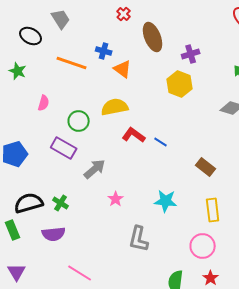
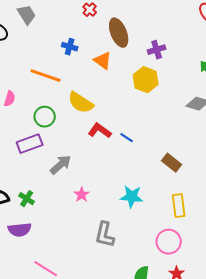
orange line: (72, 63) -> (46, 76), moved
orange triangle: (123, 69) -> (103, 61), moved
yellow semicircle: (115, 107) -> (81, 103), turned -136
purple rectangle: (64, 148) -> (30, 144), turned -50

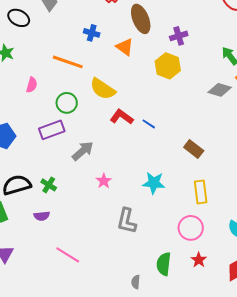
purple semicircle: (20, 230) -> (42, 216), size x0.7

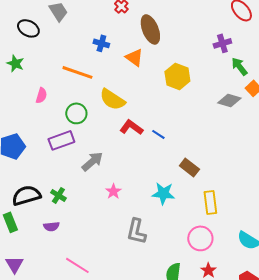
purple cross: (179, 36) -> (222, 43), moved
brown rectangle: (194, 149) -> (189, 167), moved

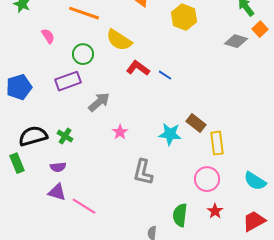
pink semicircle: (41, 95) -> (48, 36), turned -49
brown rectangle: (189, 167) -> (196, 123), moved
purple triangle: (14, 264) -> (57, 192), moved, turned -42

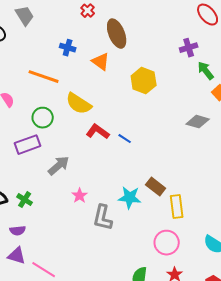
gray diamond: (236, 41) -> (198, 122), moved
gray L-shape: (143, 172) -> (103, 218), moved

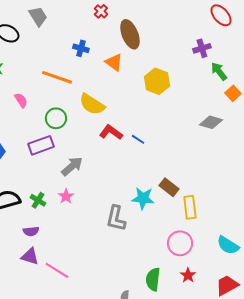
pink star: (80, 196) -> (66, 196), moved

